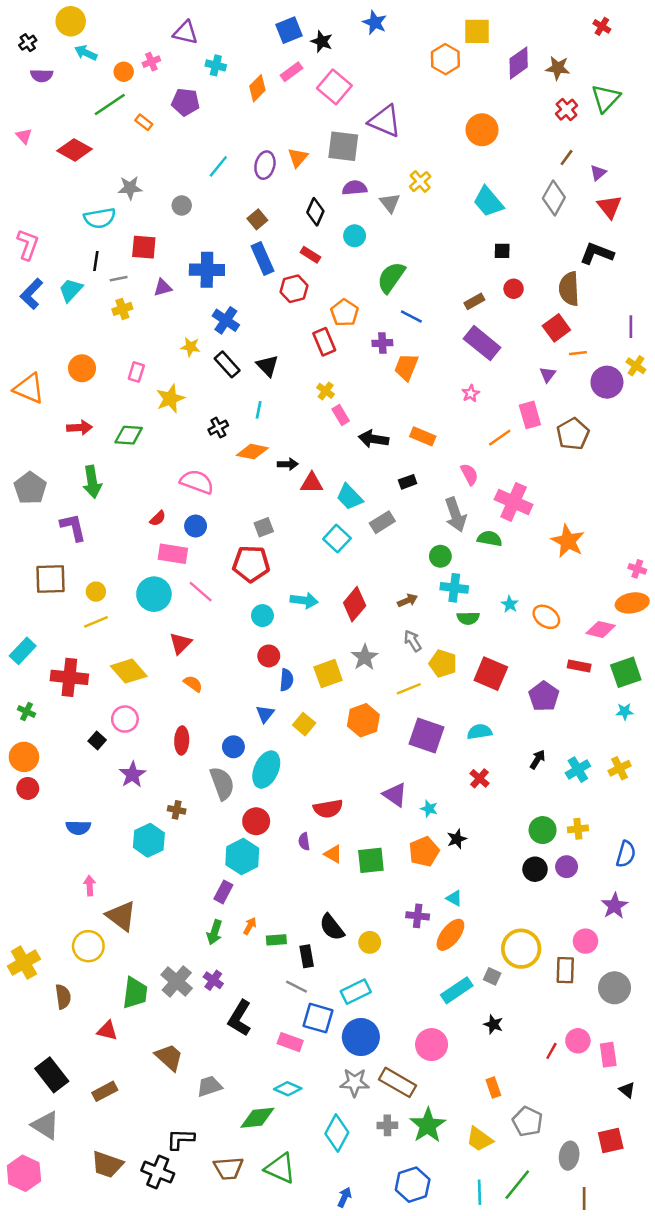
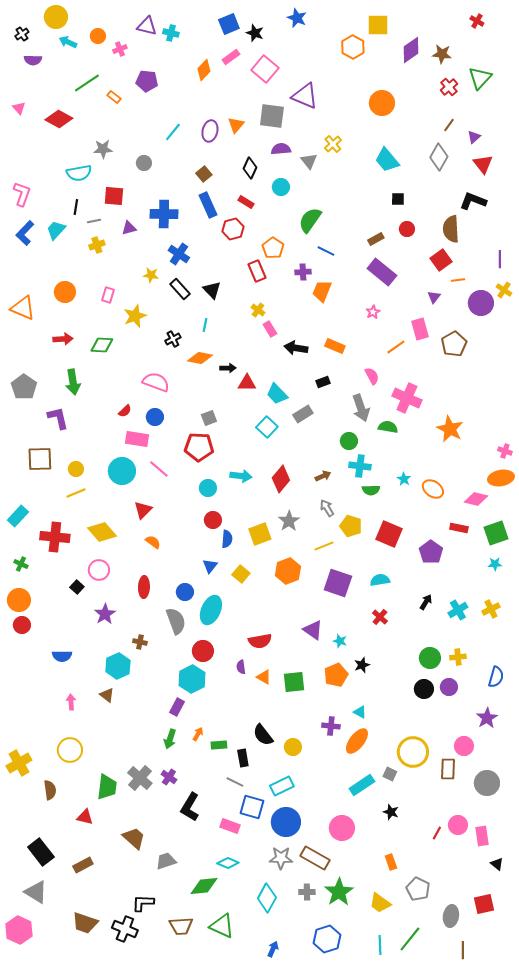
cyan cross: (216, 65) -> (171, 33), moved
orange circle: (124, 72) -> (98, 36), moved
brown triangle: (121, 916) -> (107, 695), moved, size x0.6

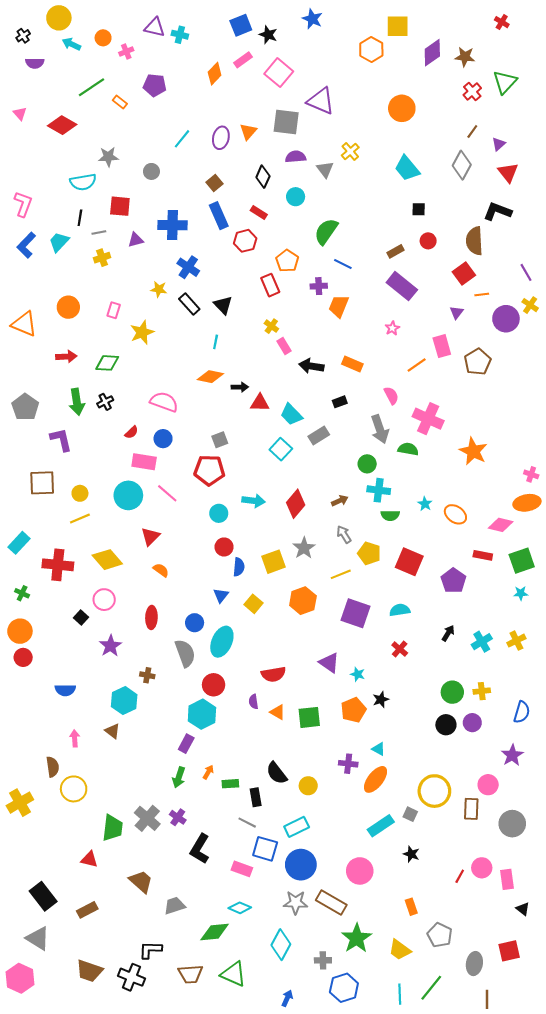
purple line: (500, 259) -> (526, 272), turned -30
black cross: (173, 339) -> (105, 402), moved
brown semicircle: (50, 790) -> (53, 767), moved
gray cross: (307, 892) -> (323, 960), moved

